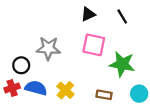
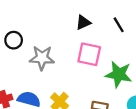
black circle: (21, 65) -> (14, 40), moved

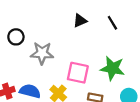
pink square: (89, 54) -> (78, 73), moved

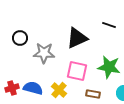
black triangle: (80, 21) -> (77, 38), moved, size x1.6
black line: (112, 23) -> (109, 25), turned -40

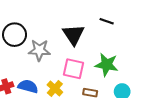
black circle: (20, 38) -> (15, 35), size x1.5
black triangle: (77, 38) -> (74, 35), turned -40

